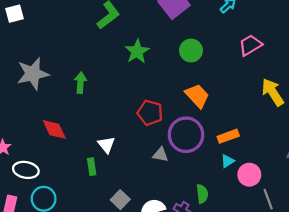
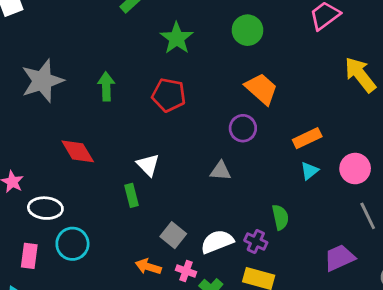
red pentagon: (150, 113) -> (169, 95), moved
purple circle: (186, 135) -> (243, 128), moved, size x0.6
pink circle: (249, 175) -> (355, 169), moved

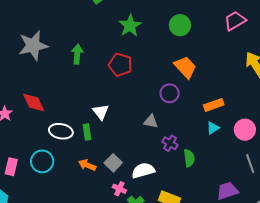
red diamond: (78, 151) -> (34, 102), moved
white ellipse: (45, 208) -> (61, 131), moved
purple cross: (256, 242) -> (170, 143), moved
orange arrow: (148, 267) -> (87, 165), moved

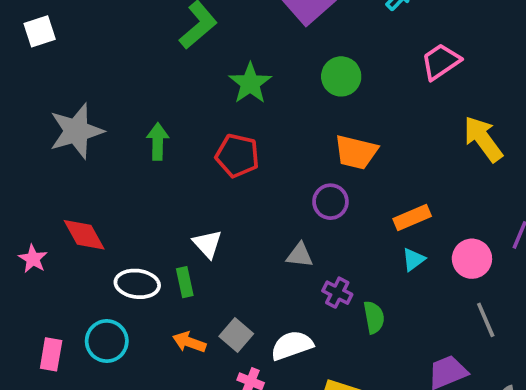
orange trapezoid: (185, 67) -> (356, 152), turned 150

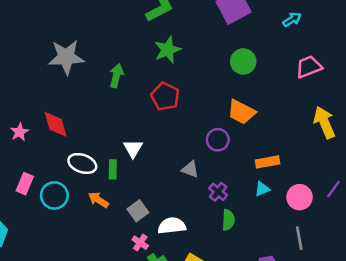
green star: (250, 83) -> (168, 50), moved
purple cross: (337, 293) -> (218, 192), moved
orange arrow: (189, 342) -> (98, 200), moved
pink rectangle: (51, 354) -> (25, 184), moved

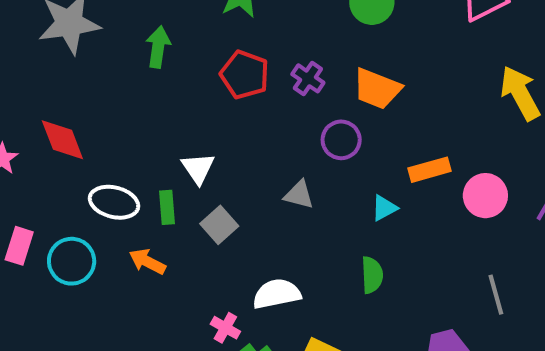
cyan triangle: (262, 189) -> (384, 208), moved
purple cross: (218, 192) -> (308, 78), moved
pink circle: (300, 197) -> (485, 196), moved
gray square: (138, 211) -> (219, 225), moved

